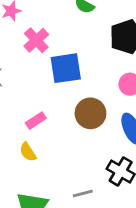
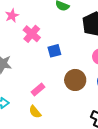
blue square: (66, 68) -> (54, 51), size x0.6

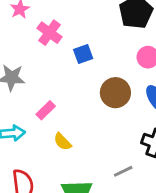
pink rectangle: (38, 89) -> (46, 110), moved

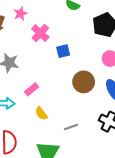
gray line: (123, 171) -> (71, 127), moved

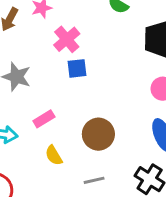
blue square: (63, 51) -> (77, 68), moved
brown circle: (84, 82) -> (98, 134), moved

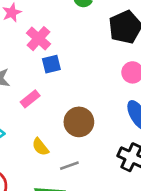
pink rectangle: (44, 119) -> (30, 99), moved
gray line: (94, 180) -> (69, 166), moved

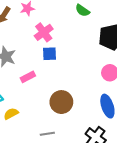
yellow semicircle: (40, 147) -> (11, 114), moved, turned 88

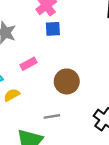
pink rectangle: (28, 77) -> (29, 64), moved

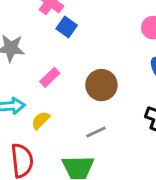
blue square: (53, 29) -> (67, 27), turned -35

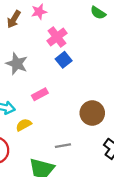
brown circle: (101, 85) -> (92, 113), moved

